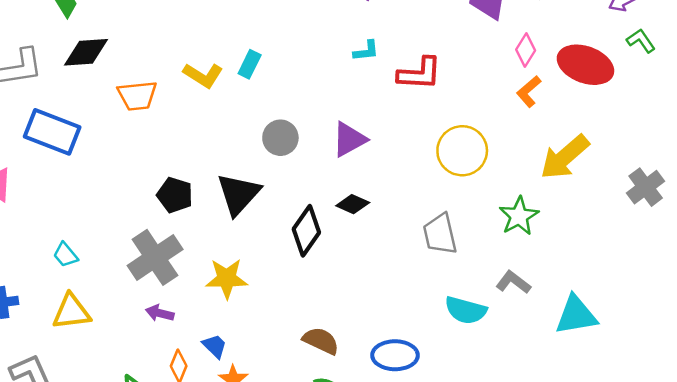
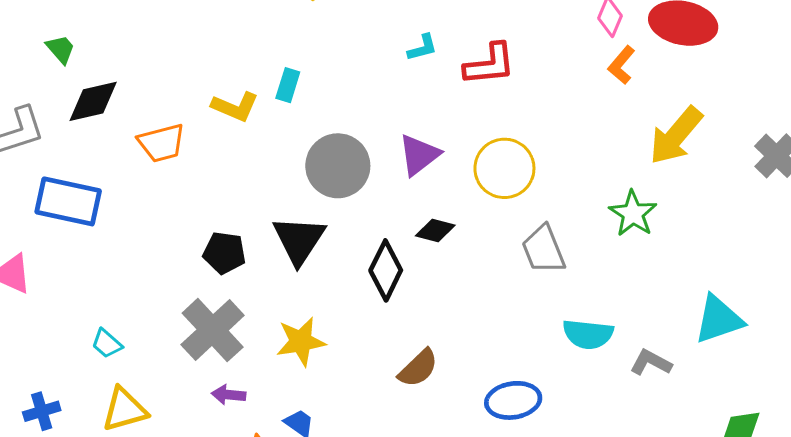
gray circle: (280, 138) -> (338, 166), size x1.5
yellow circle: (462, 151) -> (504, 168), moved
gray L-shape: (513, 282) -> (651, 363), moved
brown semicircle: (321, 341) -> (418, 368), moved, turned 120

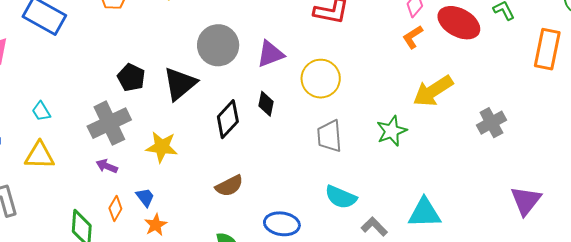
black diamond: (435, 230) -> (266, 104), turned 70

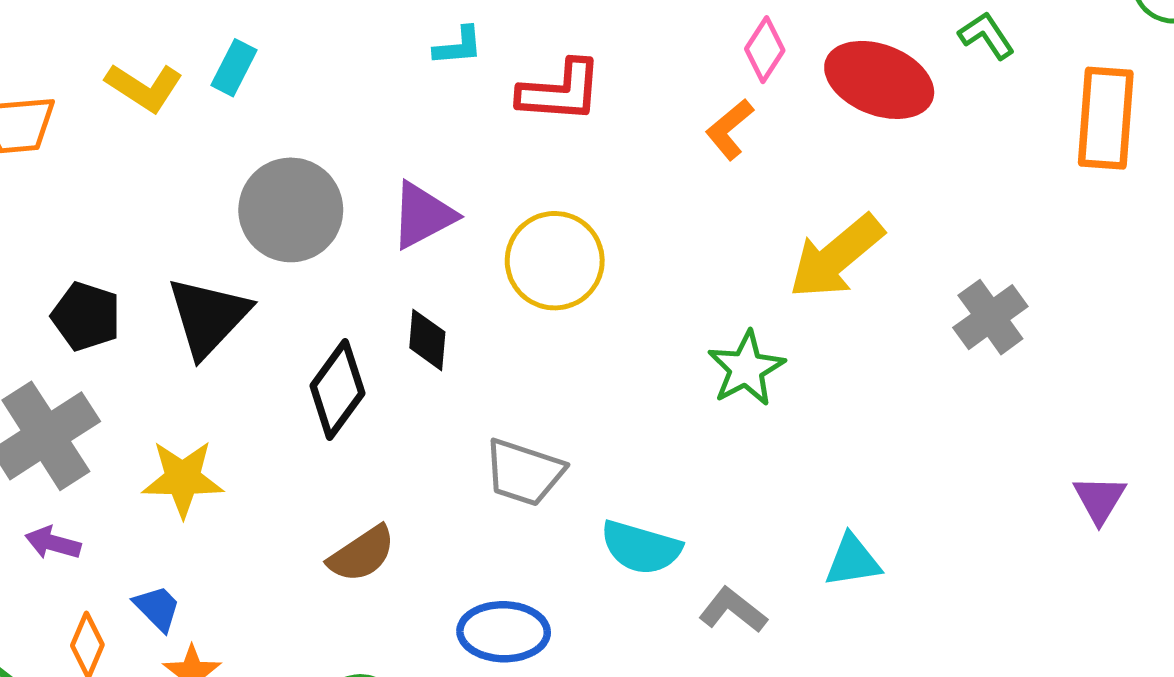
orange L-shape: (413, 37) -> (730, 129), moved
gray trapezoid: (329, 136) -> (524, 472), moved, turned -60
purple triangle: (526, 201) -> (1099, 499), size x0.7
cyan triangle: (424, 213) -> (853, 561), size x0.7

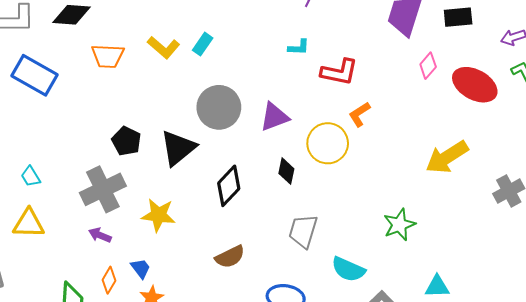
orange L-shape: (730, 129) -> (359, 114), moved
black diamond: (427, 340) -> (286, 171), moved
green star: (746, 368) -> (399, 225), moved
gray trapezoid: (524, 472) -> (303, 231), turned 81

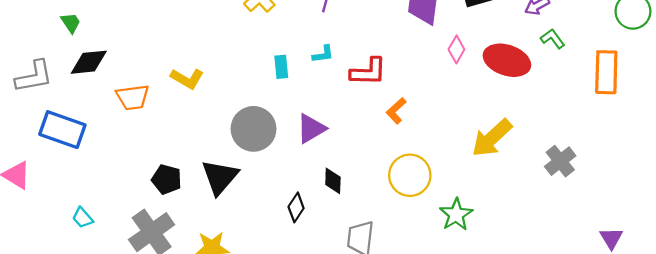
cyan rectangle: (203, 44) -> (281, 67), moved, turned -30
yellow circle: (328, 143) -> (410, 175), moved
cyan trapezoid: (31, 177) -> (83, 218), moved
black diamond: (229, 186) -> (296, 207), moved, size x0.7

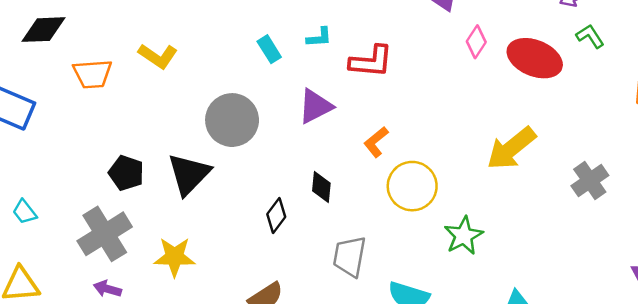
cyan rectangle: (281, 67) -> (269, 49), turned -30
orange L-shape: (396, 111) -> (376, 142), moved
purple triangle: (311, 129) -> (315, 106), moved

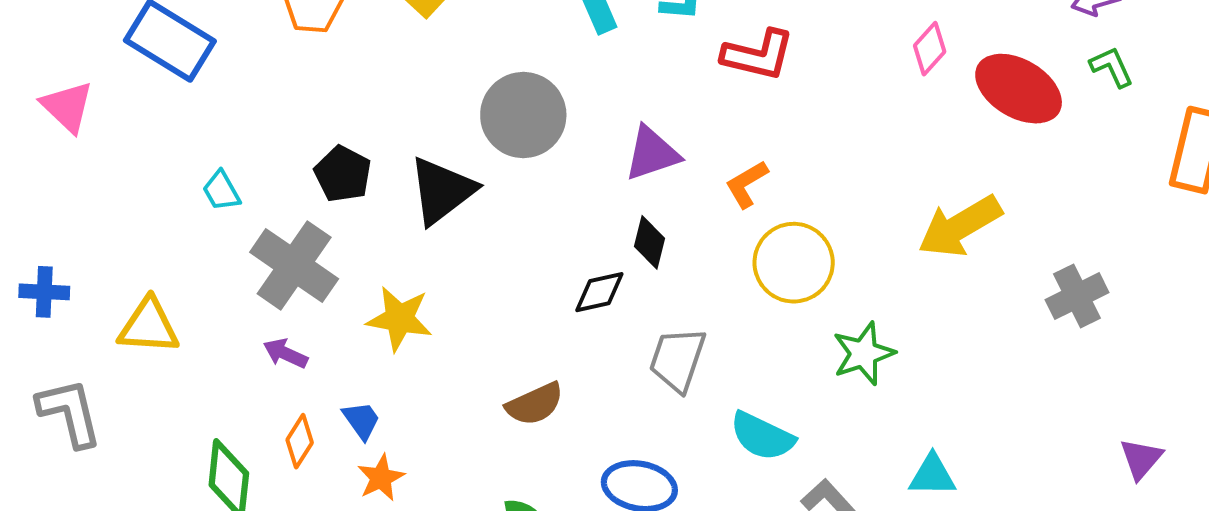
purple triangle: (315, 106) -> (652, 153), moved
cyan trapezoid: (25, 212) -> (221, 191), moved
black diamond: (276, 215) -> (599, 292), moved, turned 32
gray cross: (105, 234) -> (294, 266), turned -32

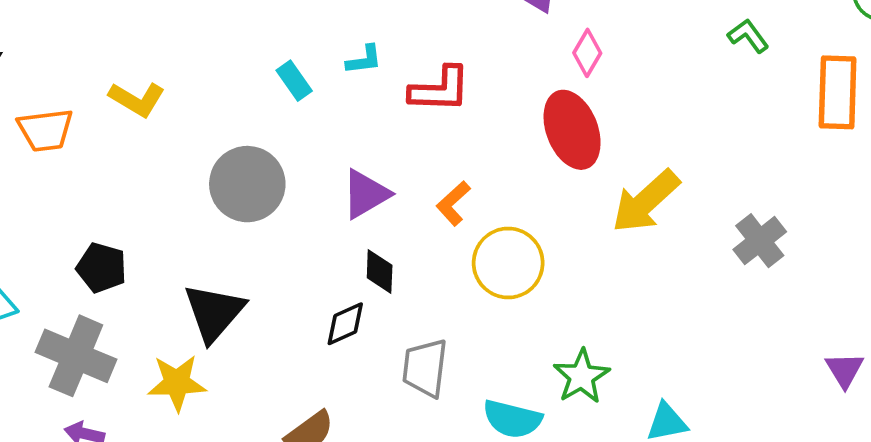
red ellipse: (1019, 89) -> (572, 130), moved, turned 50
black triangle: (442, 191) -> (214, 312), moved
green star: (864, 354) -> (582, 376), moved

